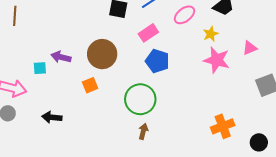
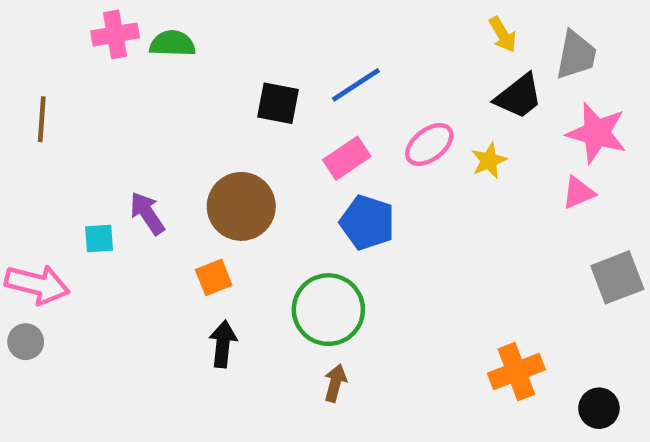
pink ellipse: (184, 15) -> (429, 144), moved
purple arrow: (61, 57) -> (147, 213), turned 42
pink star: (217, 60) -> (597, 133), moved
black arrow: (52, 117) -> (223, 344), moved, turned 90

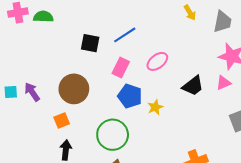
black trapezoid: (519, 96) -> (193, 86), moved
pink rectangle: (347, 158) -> (121, 68), turned -30
yellow star: (489, 161) -> (155, 107), moved
cyan square: (99, 238) -> (11, 92), moved

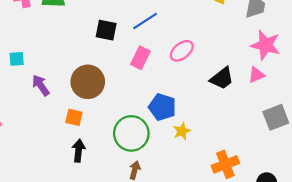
cyan square: (11, 92) -> (17, 59), moved
blue pentagon: (130, 96) -> (162, 107), moved
yellow star: (155, 107) -> (182, 131), moved
orange square: (62, 120) -> (74, 117), turned 35

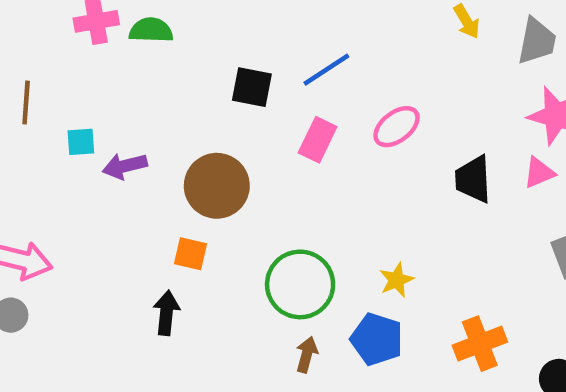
black trapezoid: (222, 78) -> (473, 179), turned 125
purple arrow: (41, 85) -> (125, 166), moved, turned -70
blue pentagon: (162, 107) -> (377, 339), moved
black arrow: (79, 151) -> (166, 313), moved

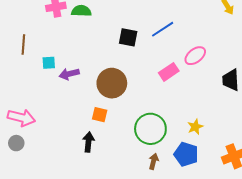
pink rectangle: (318, 140) -> (169, 72), moved, turned 30

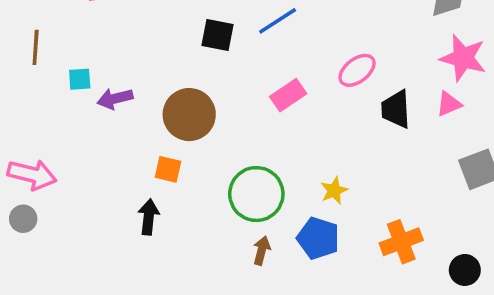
pink ellipse: (195, 56) -> (357, 70), moved

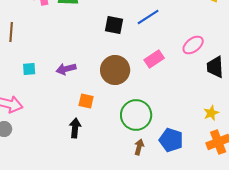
cyan square: (80, 79) -> (29, 69), moved
purple arrow: (115, 99) -> (66, 69), moved
brown circle: (189, 115) -> (115, 70), moved
yellow star: (334, 190) -> (211, 113), moved

